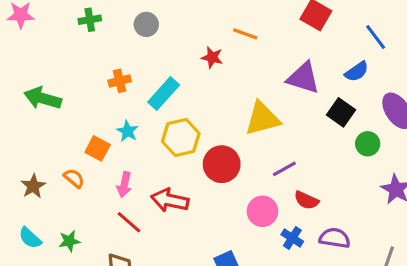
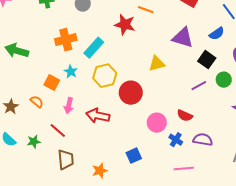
red star: (212, 57) -> (125, 25), size x1.5
orange cross: (120, 81) -> (66, 40), size x1.5
yellow triangle: (262, 119) -> (157, 64), size x0.7
purple line: (284, 169) -> (199, 86), moved
red line: (129, 222) -> (58, 131), moved

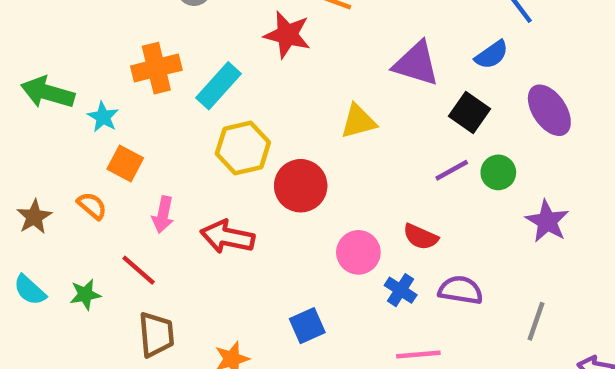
cyan star: (71, 72) -> (103, 117), moved
green circle: (224, 80) -> (498, 172), moved

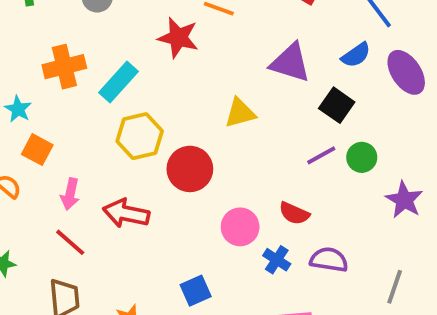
purple ellipse: (549, 110) -> (406, 72), moved
red line: (139, 270) -> (70, 242), moved

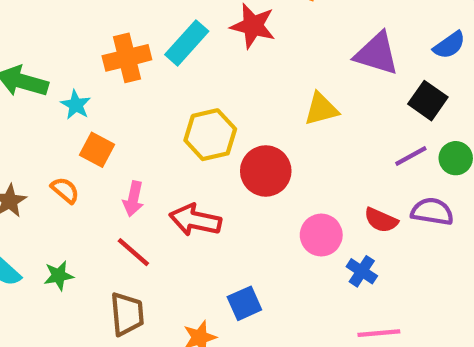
cyan rectangle: (118, 82) -> (187, 43), moved
purple semicircle: (329, 260) -> (432, 212), moved
blue square: (196, 291) -> (244, 303), moved

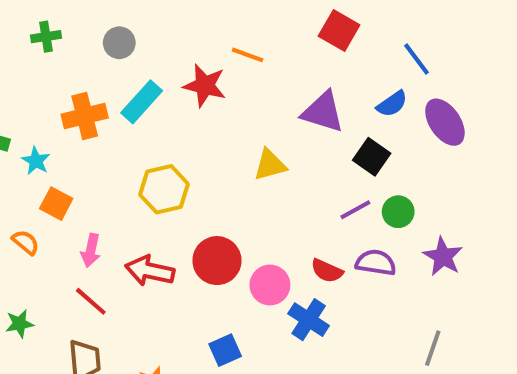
red circle: (266, 171) -> (217, 261), moved
blue cross: (362, 271) -> (309, 320), size x1.4
blue square: (244, 303) -> (225, 350), moved

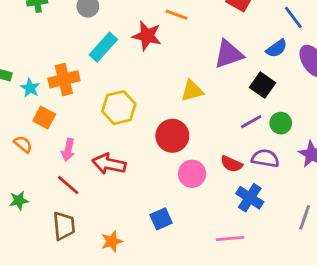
purple triangle: (323, 112) -> (229, 54), turned -36
orange cross: (85, 116) -> (64, 79), moved
red circle: (217, 261) -> (172, 136), moved
blue cross: (309, 320) -> (250, 198), moved

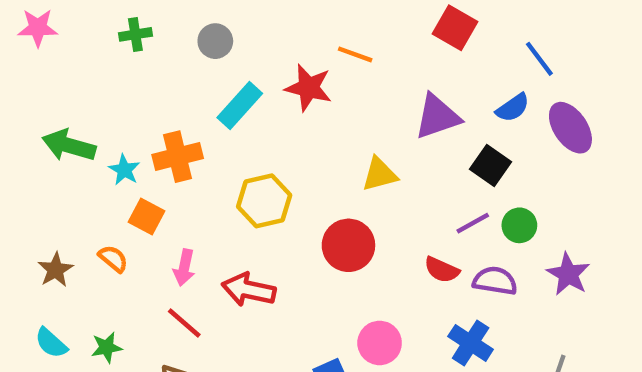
red semicircle: (231, 164) -> (442, 270), moved
pink circle: (192, 174) -> (380, 343), moved

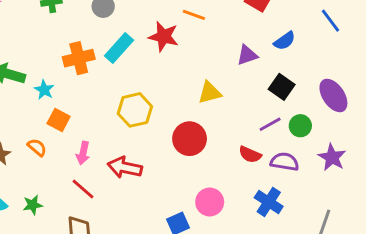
blue line: (539, 59) -> (331, 21), moved
blue semicircle: (513, 108) -> (284, 41), moved
purple triangle: (437, 117) -> (247, 55), size x0.7
purple ellipse: (570, 128) -> (333, 95), moved
orange cross: (178, 157) -> (79, 58), moved

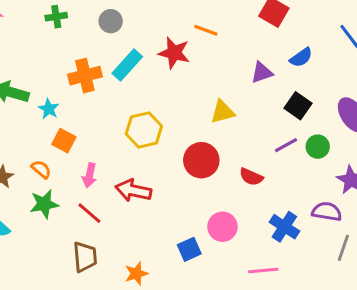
red semicircle: (250, 155) -> (251, 177), moved
purple semicircle: (284, 162) -> (327, 212), moved
green star: (33, 205) -> (44, 204), moved, size x1.4

